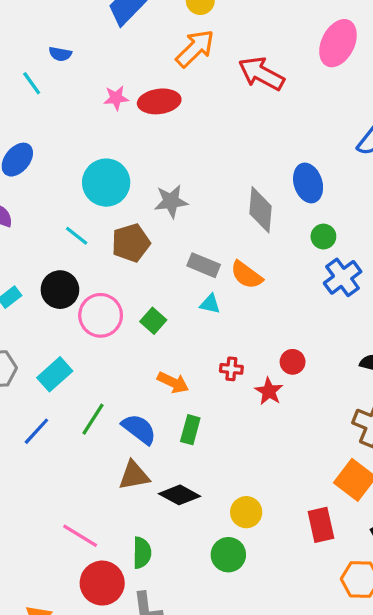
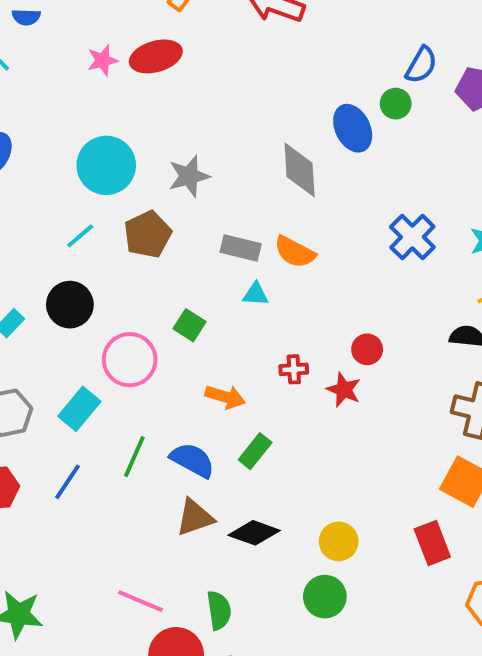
cyan line: (77, 236) -> (80, 236), turned -70
green circle: (323, 237) -> (396, 104), moved
pink circle: (101, 315) -> (130, 360), moved
green rectangle: (190, 430) -> (255, 451), turned 32

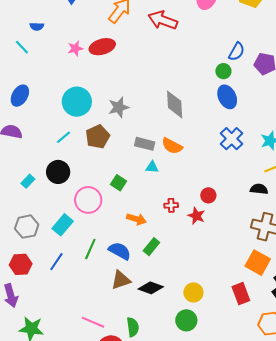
blue ellipse: (353, 128) -> (227, 97), moved

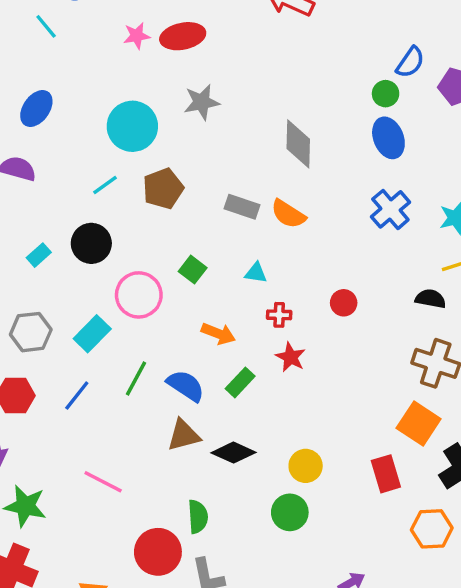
gray star: (119, 107) -> (202, 102), moved
cyan triangle: (152, 167) -> (256, 273), moved
red star: (196, 216) -> (291, 357), moved
pink line: (93, 322) -> (103, 482), moved

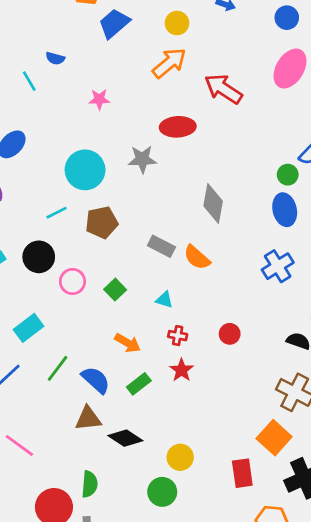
red ellipse: (183, 36) -> (178, 127), moved
pink circle: (139, 295) -> (72, 282), moved, size x0.7

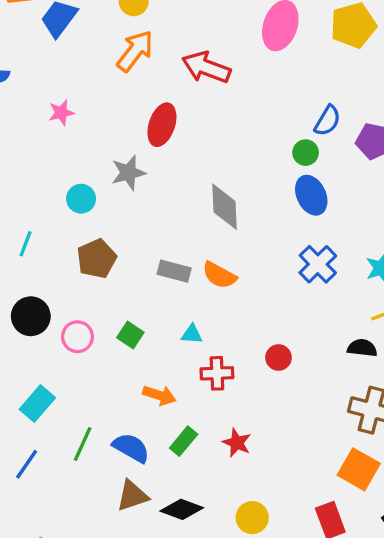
red ellipse: (178, 127) -> (162, 125), turned -56
cyan circle: (85, 170) -> (81, 199), moved, size x0.6
cyan line: (57, 213) -> (26, 244), moved, turned -30
red cross: (178, 336) -> (217, 373), size x1.4
red star: (181, 370) -> (237, 443), moved

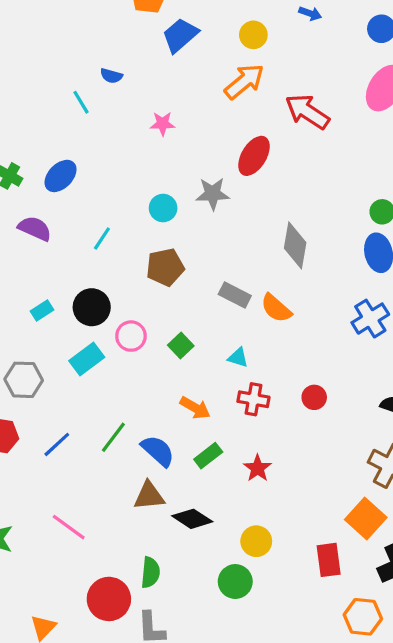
cyan rectangle: (37, 404) -> (87, 359), moved

